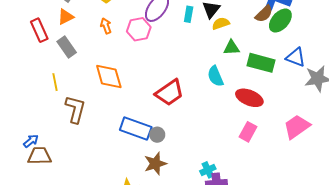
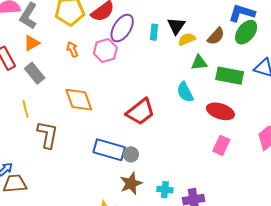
brown semicircle: (264, 14) -> (216, 36), moved
cyan cross: (208, 170) -> (165, 190), moved, turned 35

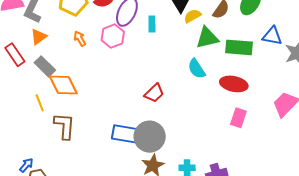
cyan rectangle: (154, 32) -> (152, 24), moved
green triangle: (199, 63) -> (207, 38), size x1.4
orange diamond: (79, 100) -> (63, 85), moved
red trapezoid: (140, 112) -> (154, 93), size x0.7
gray circle: (131, 154) -> (150, 137), size x2.0

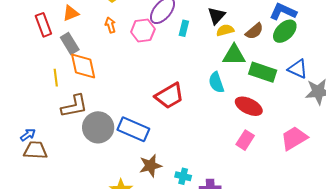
red trapezoid: (154, 93) -> (169, 96), size x1.4
brown L-shape: (65, 126) -> (74, 106), turned 60
gray circle: (150, 137) -> (98, 127), moved

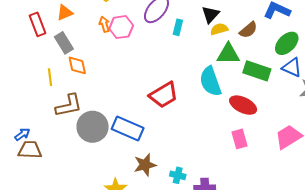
pink hexagon: (143, 31) -> (121, 27), moved
green ellipse: (285, 31) -> (287, 43), moved
orange diamond: (83, 66) -> (77, 65), size x0.7
cyan semicircle: (216, 82) -> (210, 81), size x1.4
pink rectangle: (245, 140) -> (239, 139), turned -48

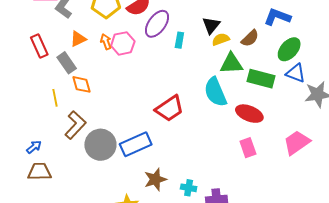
orange triangle: (65, 13) -> (78, 39), moved
brown L-shape: (69, 106) -> (75, 125), turned -32
blue rectangle: (128, 129) -> (136, 144), turned -44
blue arrow: (22, 134) -> (34, 147), moved

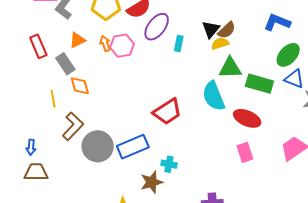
brown semicircle: (250, 38) -> (227, 30), moved
blue arrow: (34, 147) -> (31, 147), turned 133
cyan cross: (189, 188) -> (169, 164), moved

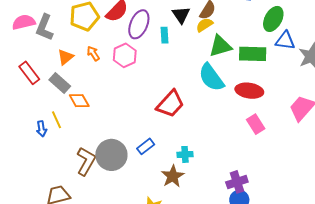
black triangle: (211, 29) -> (181, 15), moved
pink hexagon: (122, 46) -> (125, 55), moved
brown L-shape: (73, 126) -> (86, 161), moved
blue arrow: (31, 147) -> (41, 129), moved
blue rectangle: (133, 147) -> (146, 146), size x0.6

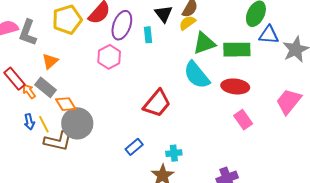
orange arrow: (93, 53) -> (29, 91), moved
blue arrow: (41, 129) -> (29, 122), moved
gray circle: (111, 155) -> (77, 123), moved
brown L-shape: (86, 161) -> (58, 141), moved, turned 76

